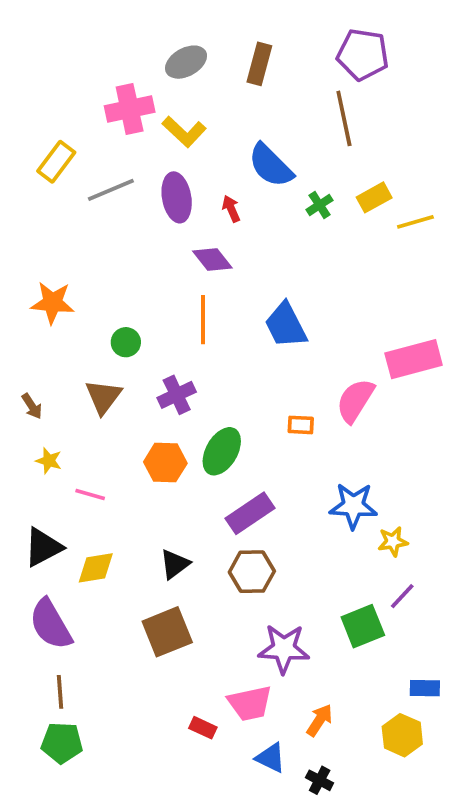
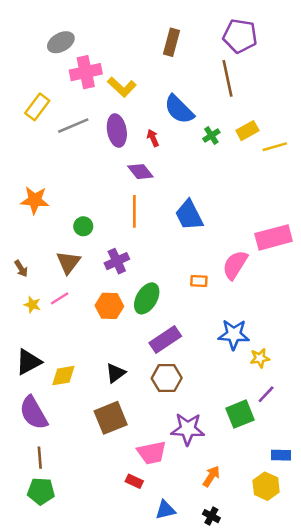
gray ellipse: (186, 62) -> (61, 42), moved
pink line: (90, 495) -> (60, 298), moved, turned -48
pink trapezoid: (250, 703) -> (152, 453), moved
blue triangle: (271, 758) -> (165, 510), moved, turned -40

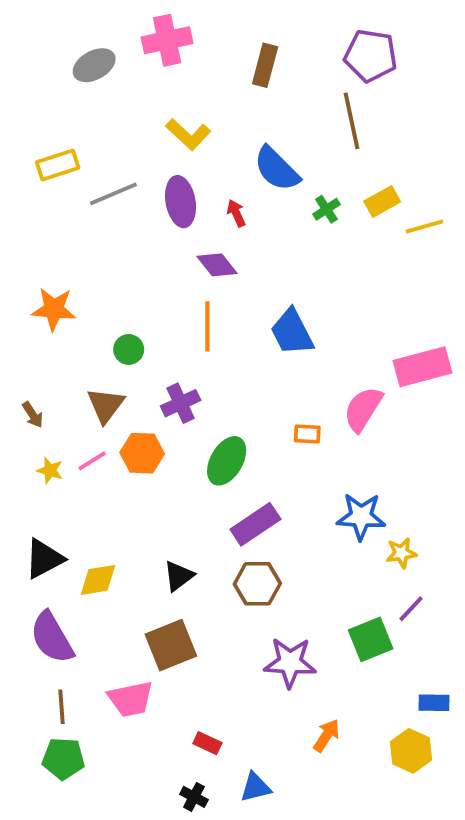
pink cross: (86, 72) -> (167, 40), moved
yellow rectangle: (37, 107) -> (58, 165), turned 35
orange hexagon: (109, 306) -> (142, 453), moved
pink trapezoid: (152, 453) -> (131, 699), moved
black cross: (211, 516) -> (194, 797), moved

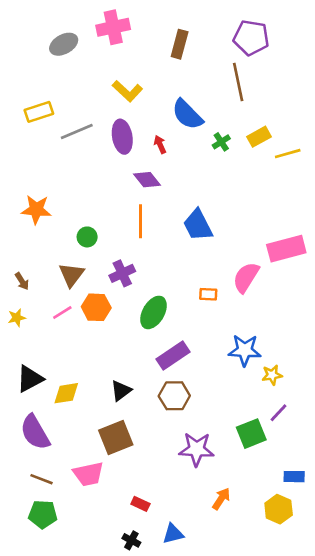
yellow star: (50, 470) -> (17, 318), moved, turned -30
brown line: (61, 707) -> (42, 479), turned -65

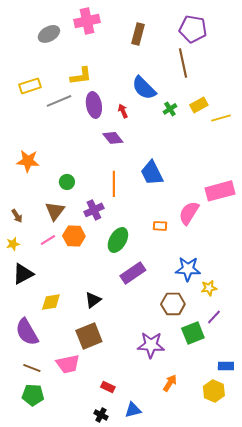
yellow L-shape: (127, 91) -> (81, 76), moved, turned -50
orange line: (140, 221) -> (114, 184), moved
black triangle: (30, 379) -> (23, 274), moved
brown hexagon: (174, 396) -> (173, 304), moved

